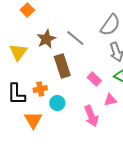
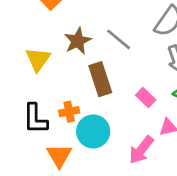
cyan circle: (57, 103) -> (93, 131), size x1.5
pink arrow: (91, 116) -> (141, 150), turned 60

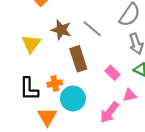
brown star: (78, 41) -> (61, 30), turned -30

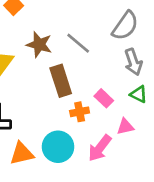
orange cross: (55, 83) -> (80, 112), moved
cyan circle: (73, 98) -> (58, 147), moved
orange triangle: (47, 117) -> (22, 153), turned 48

